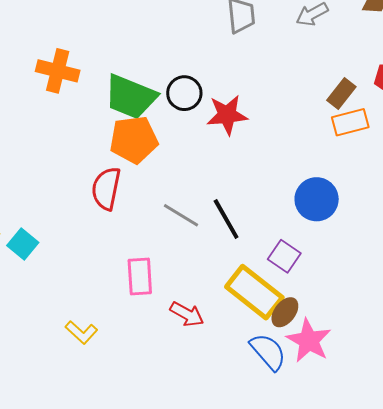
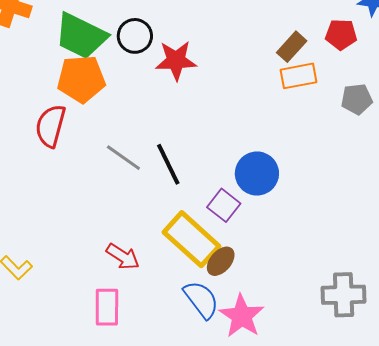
blue circle: (317, 199) -> (257, 174), moved
pink rectangle: (140, 277) -> (107, 307), moved
pink star: (309, 341) -> (242, 316), moved

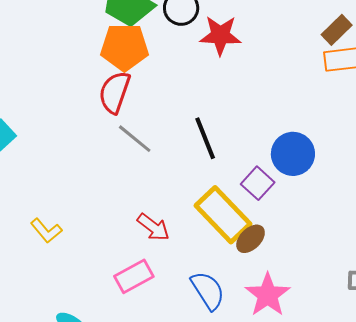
red semicircle: (51, 126) -> (115, 92), moved
gray line: (123, 158) -> (135, 139), moved
blue semicircle: (201, 300) -> (208, 290), moved
pink rectangle: (107, 307) -> (134, 276), turned 57

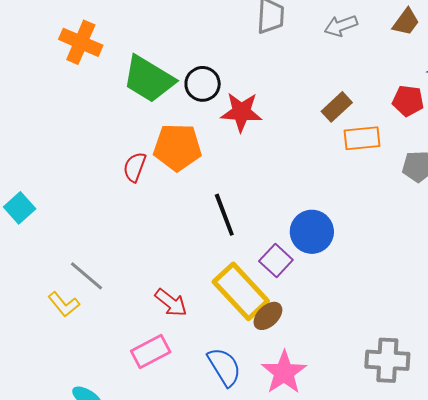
brown rectangle: (337, 30) -> (337, 107), moved
orange pentagon: (125, 47) -> (177, 147), moved
red semicircle: (115, 92) -> (135, 167), size x0.7
gray line: (135, 139) -> (87, 276), moved

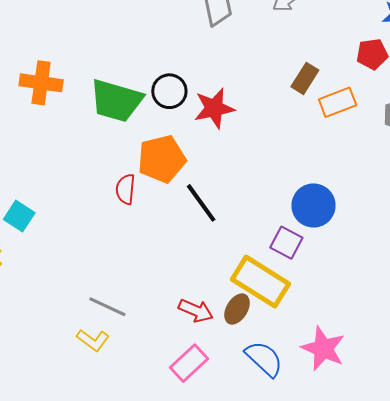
cyan square: (20, 208) -> (19, 216), moved
black line: (224, 215) -> (201, 203), moved
brown ellipse: (268, 316) -> (237, 309), moved

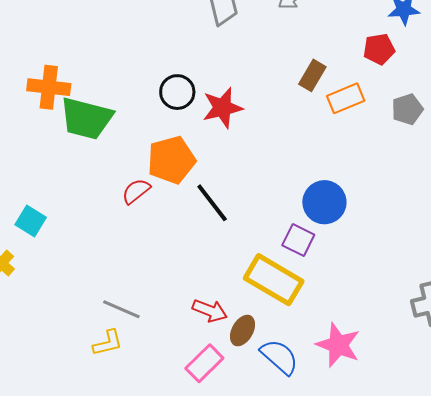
green trapezoid: (116, 101) -> (86, 118), moved
red semicircle: (125, 189) -> (136, 191), turned 48
brown ellipse: (237, 309) -> (243, 331), moved
yellow L-shape: (93, 340) -> (108, 343), turned -48

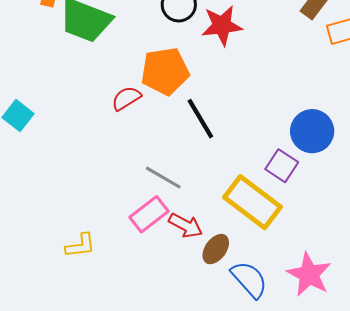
gray line: (121, 309) -> (163, 178), moved
pink rectangle: (204, 363) -> (149, 214), moved

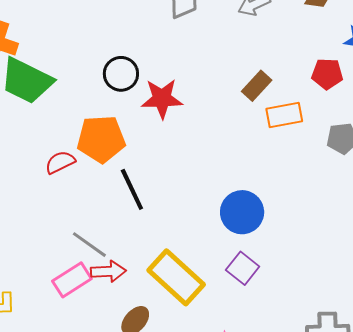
purple square: (282, 166) -> (243, 268), moved
red arrow: (186, 225) -> (108, 271), moved, turned -36

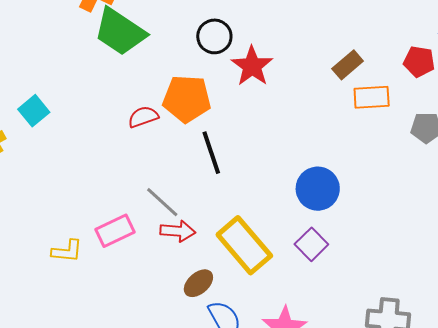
red star: (162, 99) -> (252, 66), turned 30
pink rectangle: (72, 280) -> (115, 231), moved

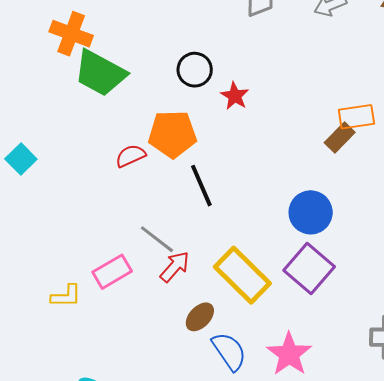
brown rectangle: (348, 65) -> (340, 137), moved
red star: (252, 66) -> (235, 96), size x0.7
red arrow: (178, 231) -> (175, 267), turned -48
purple square: (311, 244) -> (309, 268), size x1.5

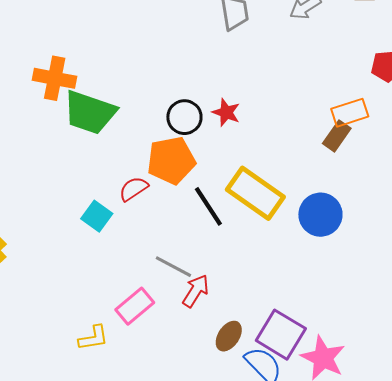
black circle: (195, 70) -> (184, 117), moved
cyan square: (21, 159) -> (97, 216), moved
purple square: (309, 268) -> (281, 335), moved
yellow rectangle: (242, 275) -> (255, 193), moved

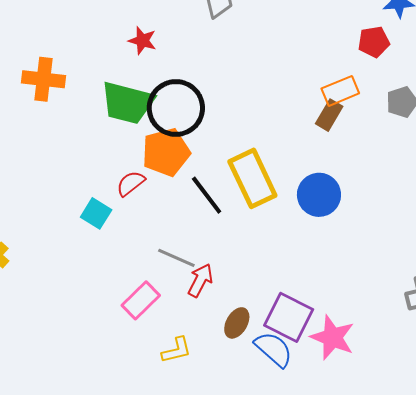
green trapezoid: (90, 112) -> (127, 103), moved
red star: (226, 112) -> (142, 41), moved
black circle: (184, 117) -> (176, 108), size x1.6
yellow rectangle: (255, 193) -> (252, 178), turned 34
yellow L-shape: (93, 338) -> (176, 350), moved

